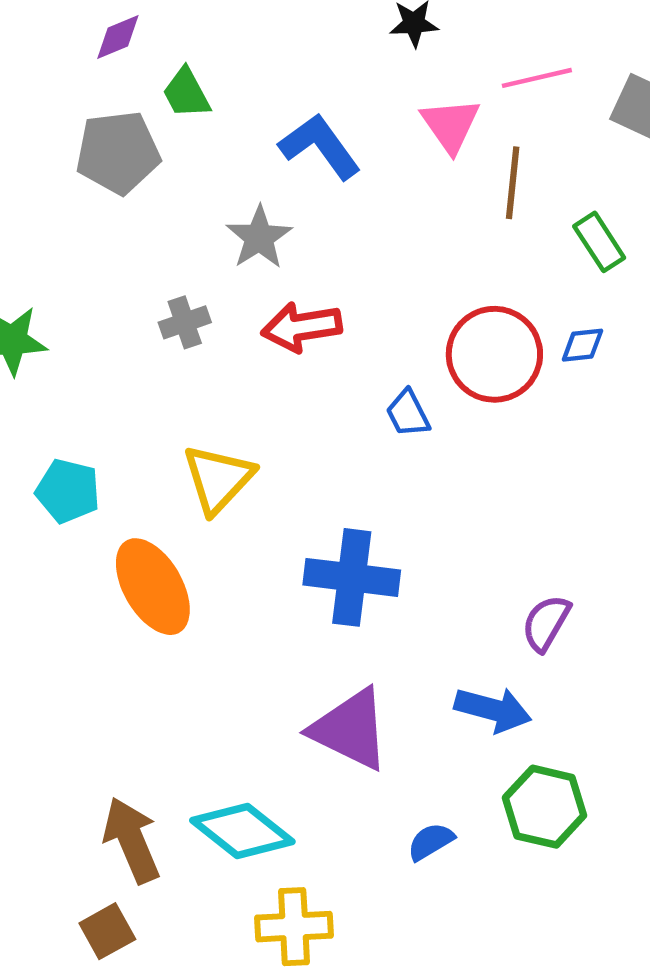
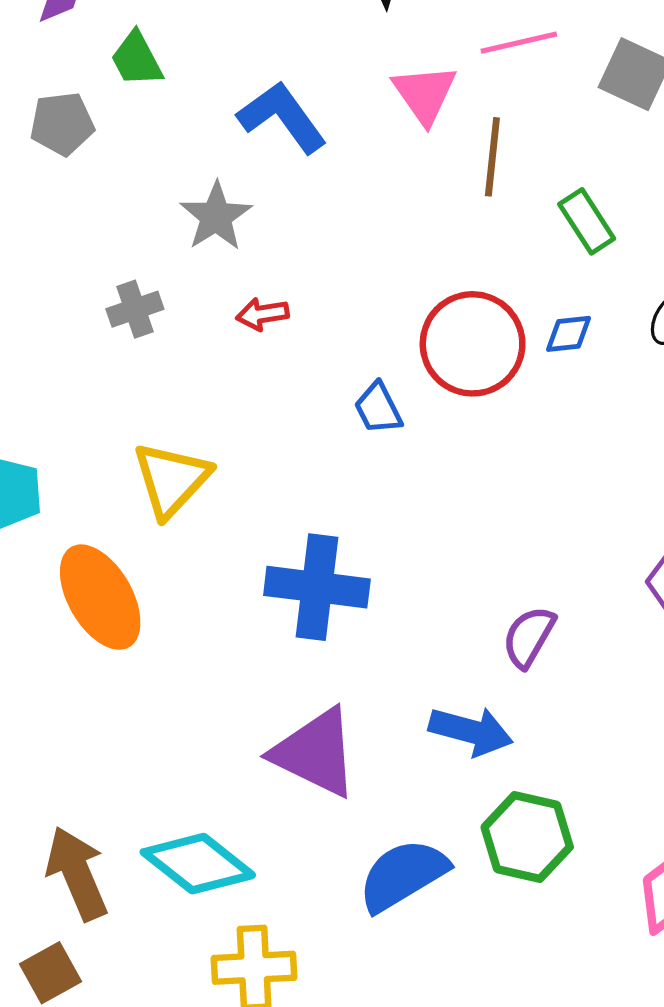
gray pentagon: (118, 152) -> (62, 124), size x0.7
red arrow: (302, 327) -> (262, 314), size x0.6
blue semicircle: (431, 842) -> (403, 875), size x1.8

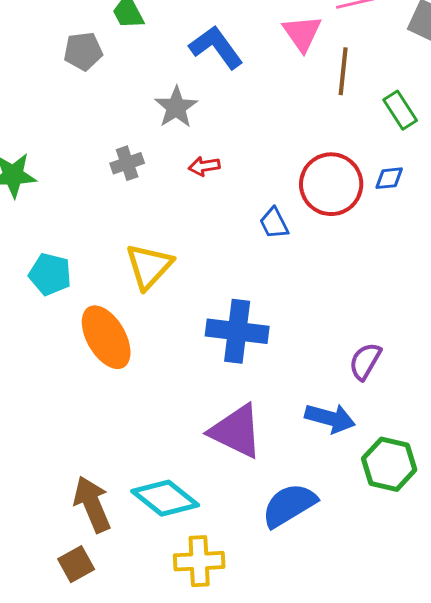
green hexagon: (527, 837) -> (389, 464), moved

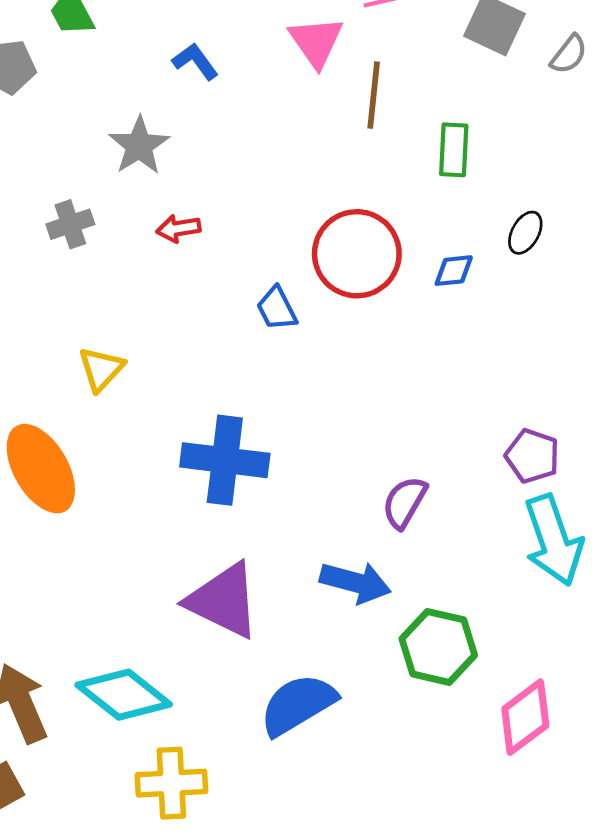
blue L-shape: (216, 47) -> (195, 61), size x0.6
green rectangle: (400, 110) -> (454, 150), turned 36
blue diamond: (389, 178) -> (454, 271), moved
yellow triangle: (149, 266) -> (101, 369), size x0.7

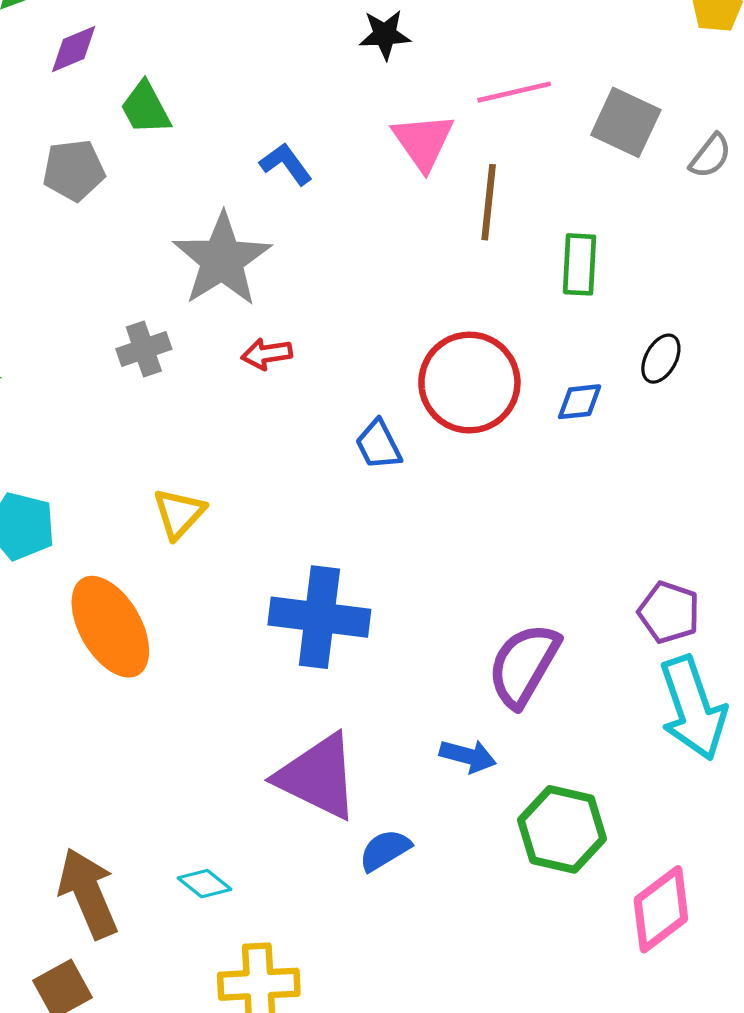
gray star: (139, 146) -> (222, 260), size x1.4
purple semicircle: (405, 502) -> (524, 665), size x1.4
blue arrow: (355, 582) -> (468, 756), size x0.7
cyan diamond: (124, 695) -> (205, 884), size x0.5
blue semicircle: (298, 705) -> (385, 850), moved, size x0.6

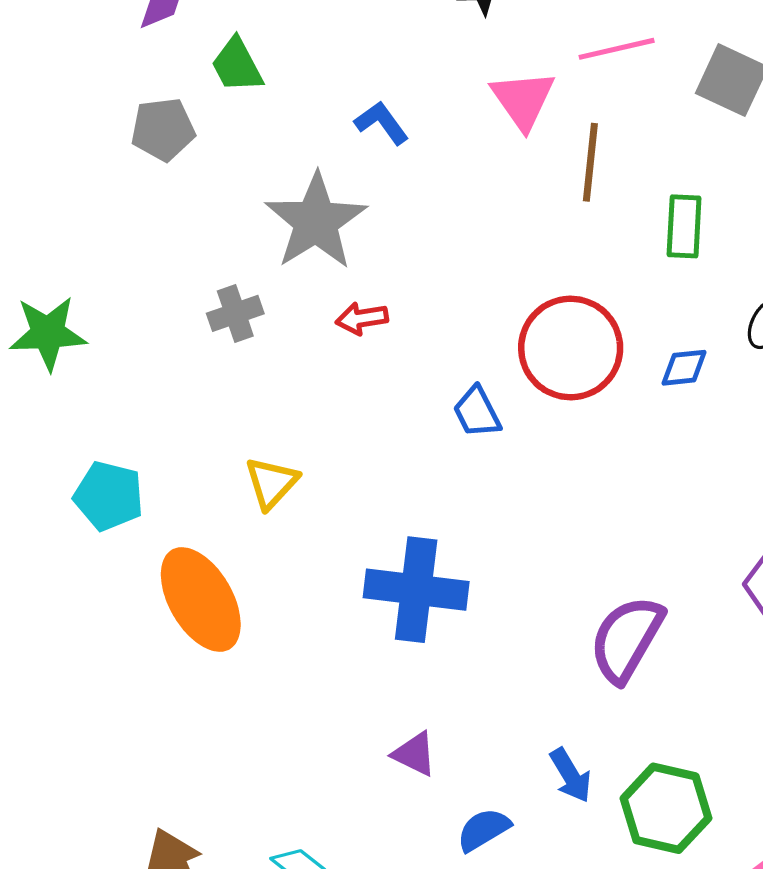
blue arrow: (468, 756) -> (571, 775), moved, turned 44
purple triangle: (318, 777) -> (414, 754), size x0.5

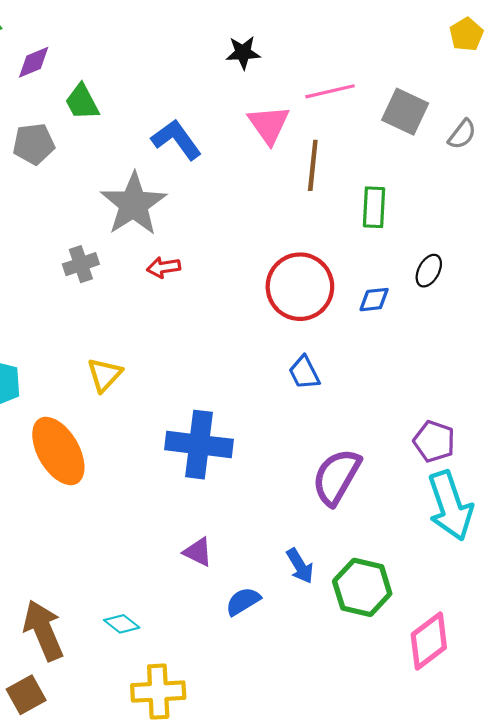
blue L-shape: (382, 123) -> (176, 140), size x1.4
blue trapezoid: (477, 412) -> (304, 373), moved

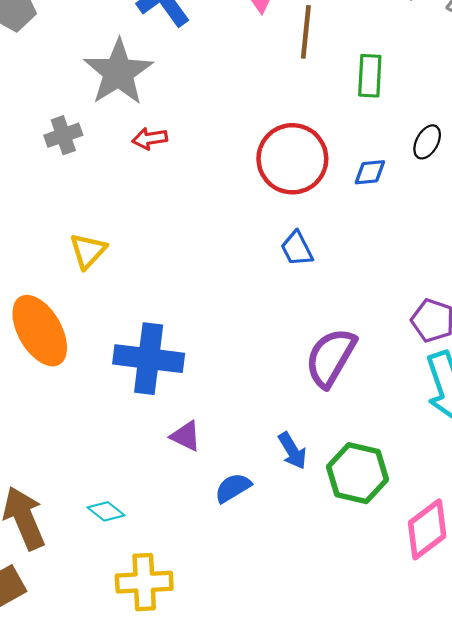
blue cross: (199, 445) -> (149, 359), moved

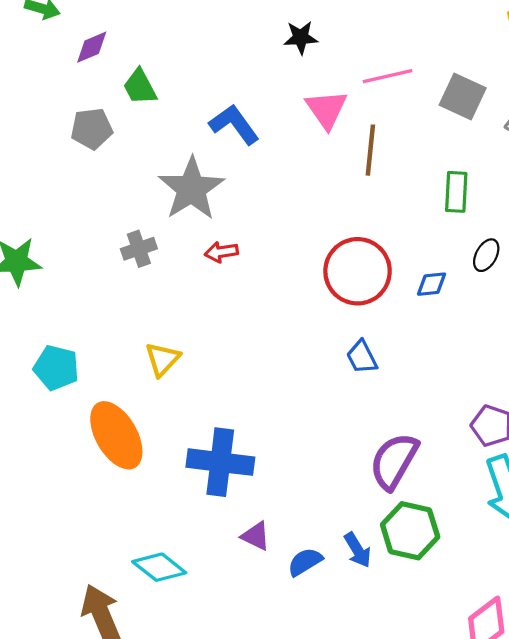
green rectangle: (370, 76) -> (456, 192), moved
green hexagon: (358, 473) -> (410, 531), moved
blue semicircle: (233, 488) -> (305, 562), moved
cyan diamond: (106, 511) -> (159, 567), moved, size x1.5

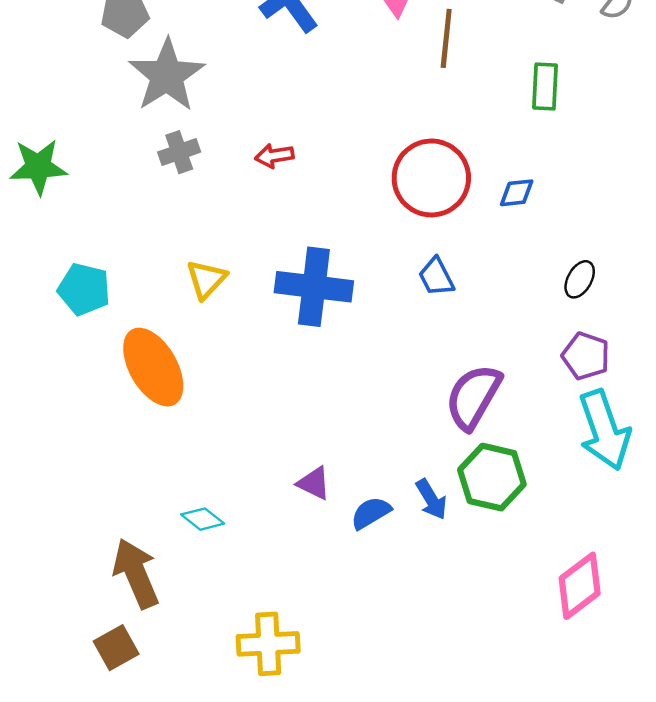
gray star: (191, 189) -> (167, 75), moved
black ellipse: (486, 255) -> (580, 279), moved
blue cross: (220, 462) -> (314, 287), moved
cyan diamond: (159, 567) -> (203, 519), size x0.7

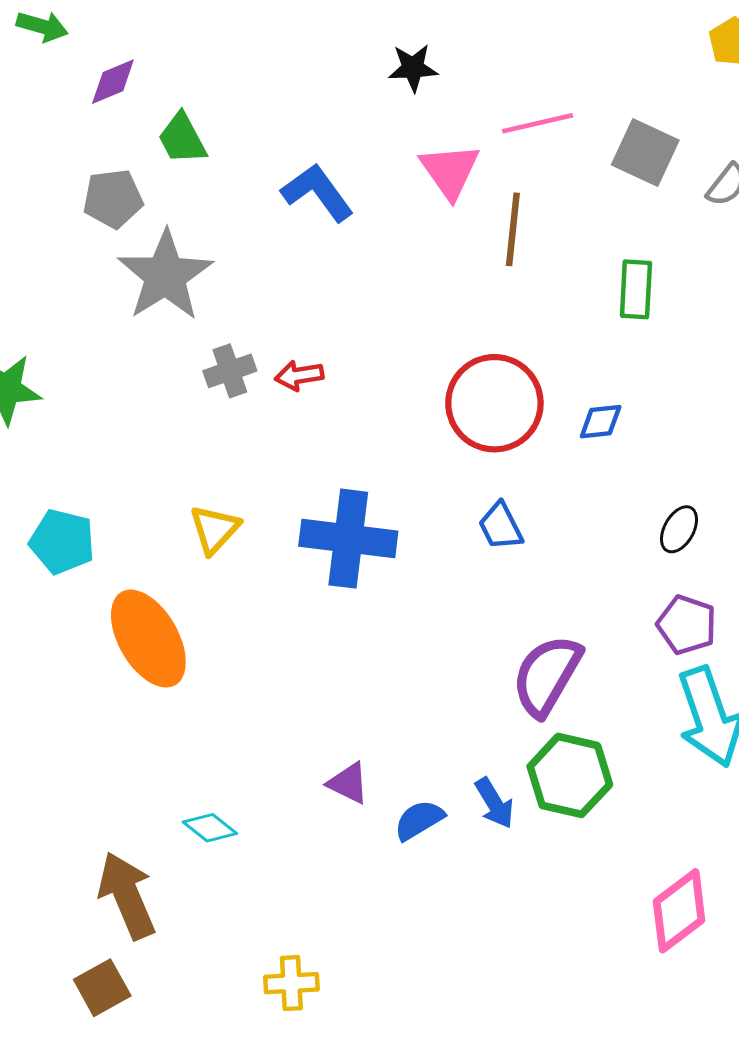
gray cross: (179, 152) -> (230, 371), moved
yellow cross: (268, 644) -> (291, 983), size x0.7

